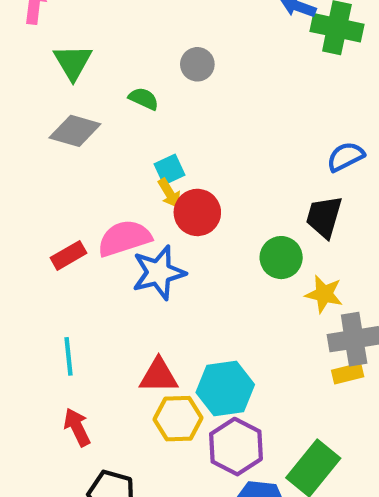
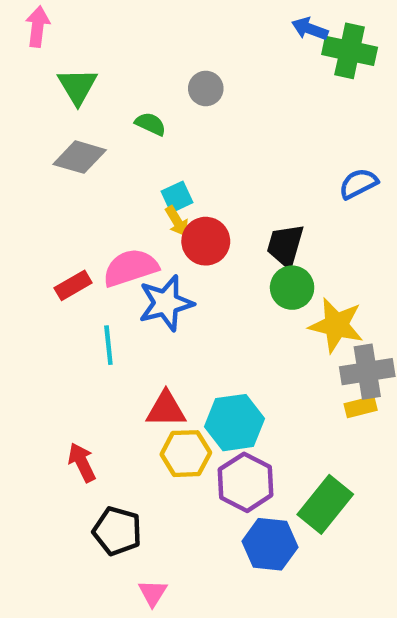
black trapezoid: (324, 217) -> (285, 246), moved
yellow star: (324, 294) -> (336, 325), size x1.4
cyan line: (68, 356) -> (108, 345), moved

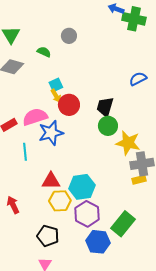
black pentagon: (117, 531) -> (48, 236), moved

